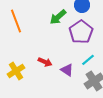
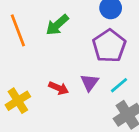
green arrow: (58, 17) -> (57, 25), moved
purple triangle: (67, 70) -> (90, 82), moved, turned 32

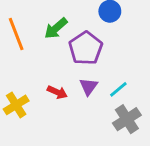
purple pentagon: (109, 46) -> (86, 48), moved

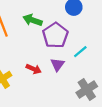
green arrow: (56, 28) -> (33, 20), turned 60
cyan line: (118, 89) -> (80, 52), moved

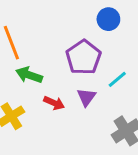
green arrow: (33, 20) -> (29, 75), moved

